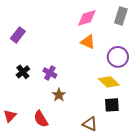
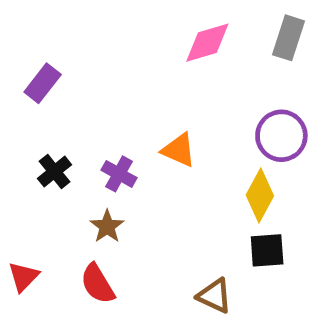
orange triangle: (88, 42) -> (179, 150), moved
yellow diamond: (109, 82) -> (260, 195), turned 75
brown star: (59, 95) -> (107, 226), moved

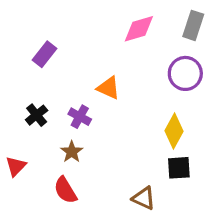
purple rectangle: (43, 83) -> (45, 54), moved
purple circle: (281, 136) -> (185, 73), moved
orange triangle: (179, 150) -> (109, 88), moved
red triangle: (23, 277) -> (16, 166), moved

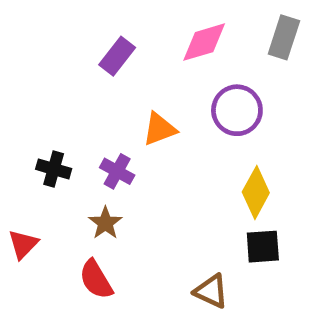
purple rectangle: (45, 54) -> (117, 56), moved
purple circle: (185, 73) -> (237, 110), moved
orange triangle: (109, 88) -> (159, 129), turned -45
black cross: (37, 115) -> (54, 169), turned -35

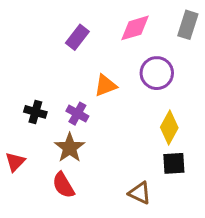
brown star: (105, 223) -> (70, 148), size x1.4

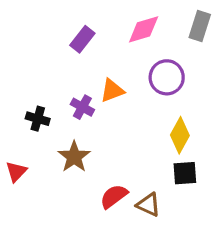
purple cross: (77, 114) -> (82, 107), moved
red semicircle: (63, 185) -> (114, 196), moved, turned 84

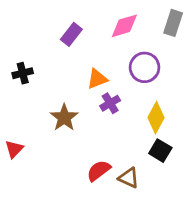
purple cross: (82, 107) -> (110, 103), moved, turned 30
black cross: (38, 119) -> (23, 73), moved, turned -30
brown star: (74, 157) -> (64, 118), moved
black square: (185, 173) -> (160, 151), turned 35

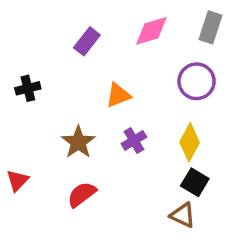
purple circle: (145, 67) -> (197, 81), moved
purple cross: (110, 103) -> (134, 140), moved
red semicircle: (99, 171) -> (82, 194), moved
brown triangle: (129, 178) -> (183, 215), moved

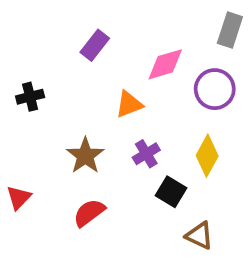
pink diamond: (151, 31) -> (165, 64), moved
black square: (195, 182) -> (171, 192), moved

